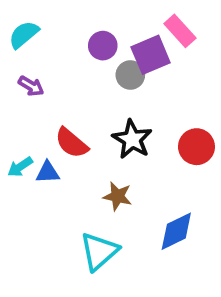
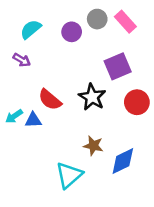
cyan semicircle: (24, 35) -> (31, 29), moved
purple square: (151, 55) -> (118, 66), moved
gray circle: (130, 75) -> (97, 19), moved
brown star: (117, 196) -> (93, 146), moved

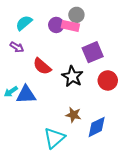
pink rectangle: (125, 22) -> (70, 26), moved, turned -36
red semicircle: (50, 100) -> (42, 66), moved
blue triangle: (33, 120) -> (26, 95), size x1.5

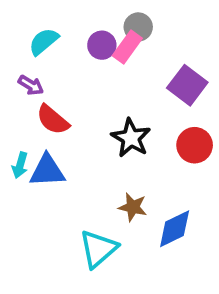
pink rectangle: (70, 26) -> (127, 47), turned -66
purple square: (93, 52) -> (187, 85), moved, turned -30
red semicircle: (42, 66) -> (53, 120), moved
cyan arrow: (11, 92) -> (20, 165), turned -40

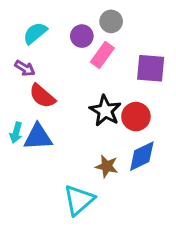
pink rectangle: (127, 47) -> (102, 55), moved
purple square: (187, 85) -> (151, 68), turned -32
red circle: (195, 145) -> (136, 117), moved
blue diamond: (175, 229) -> (142, 156), moved

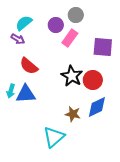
purple arrow: (25, 68) -> (18, 39), moved

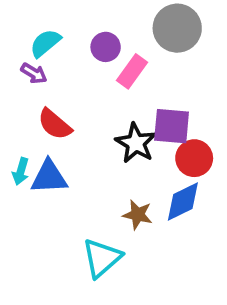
gray circle: (76, 15) -> (177, 28), moved, size x1.6
purple square: (103, 47) -> (172, 126), moved
red circle: (93, 80) -> (194, 158), moved

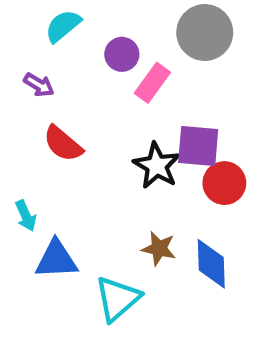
cyan semicircle: (45, 43) -> (63, 26), moved
cyan arrow: (21, 171) -> (26, 216), moved, turned -40
blue triangle: (49, 177) -> (56, 259), moved
blue diamond: (183, 202) -> (211, 264), moved, turned -66

